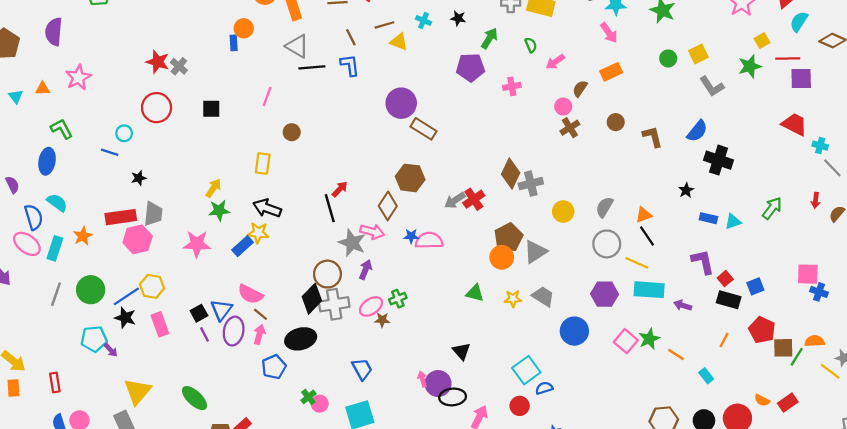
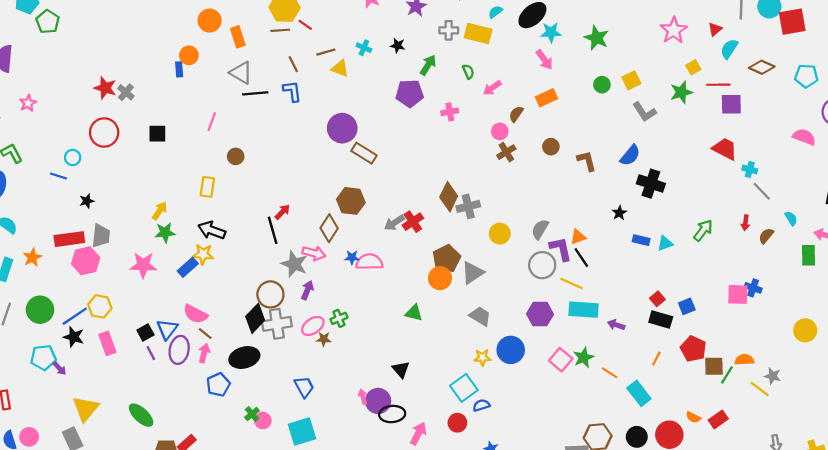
pink star: (78, 77) -> (28, 103), size x0.7
purple L-shape: (703, 262) -> (561, 249), moved
blue cross: (819, 292) -> (753, 288), moved
yellow star: (513, 299) -> (482, 358), moved
cyan rectangle: (706, 376) -> (639, 393), size x1.6

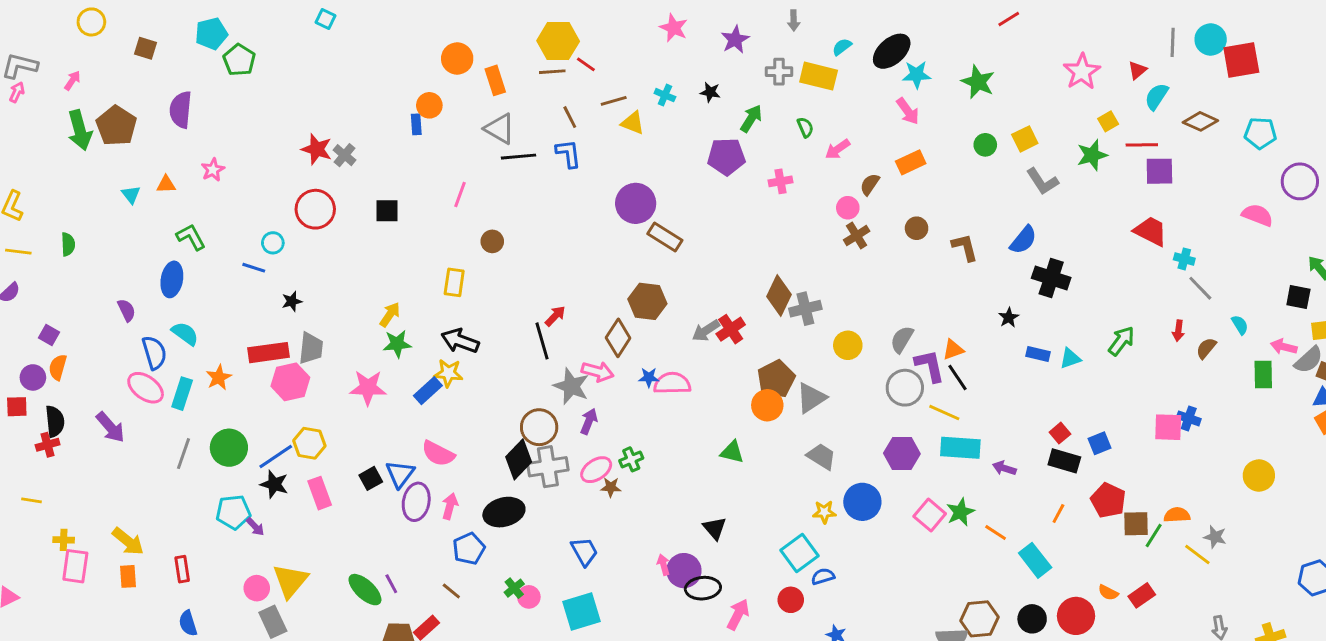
brown line: (205, 334) -> (451, 591), moved
purple line: (151, 353) -> (391, 584), moved
pink circle: (29, 437) -> (257, 588), moved

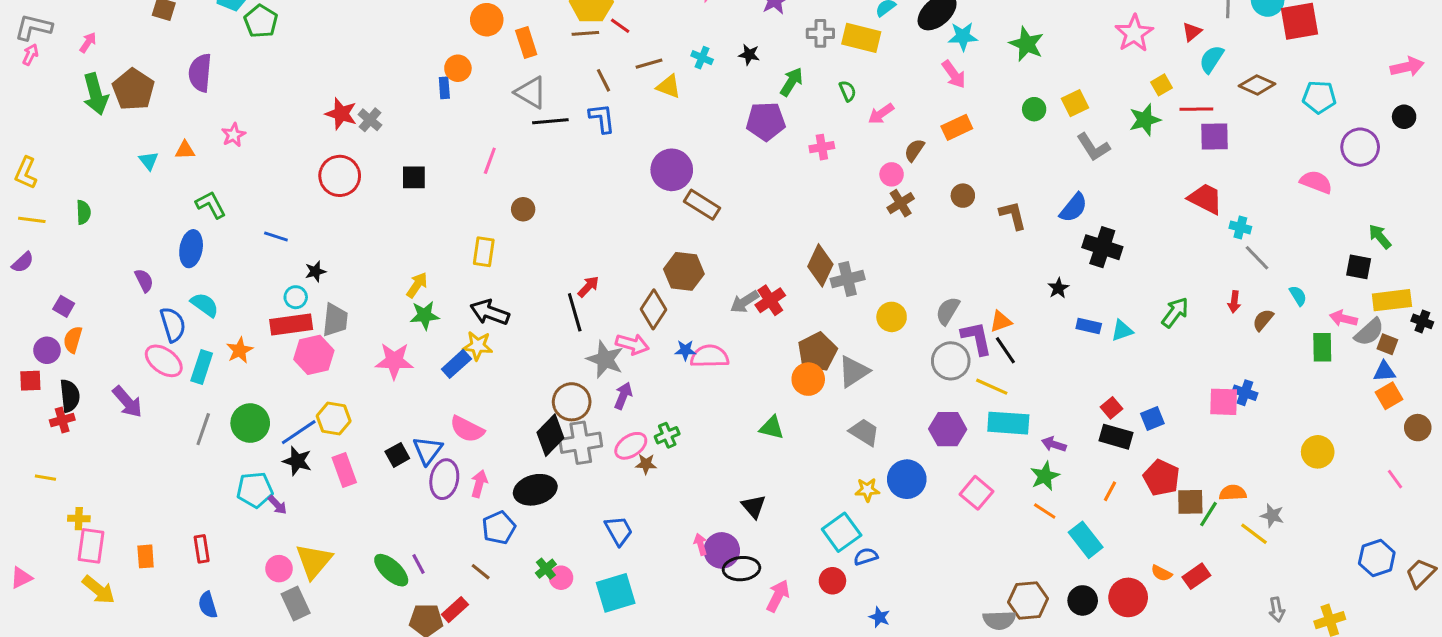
cyan circle: (273, 243) -> (296, 297), moved
green star: (960, 512) -> (1045, 476), moved
yellow arrow: (128, 541) -> (99, 590), moved

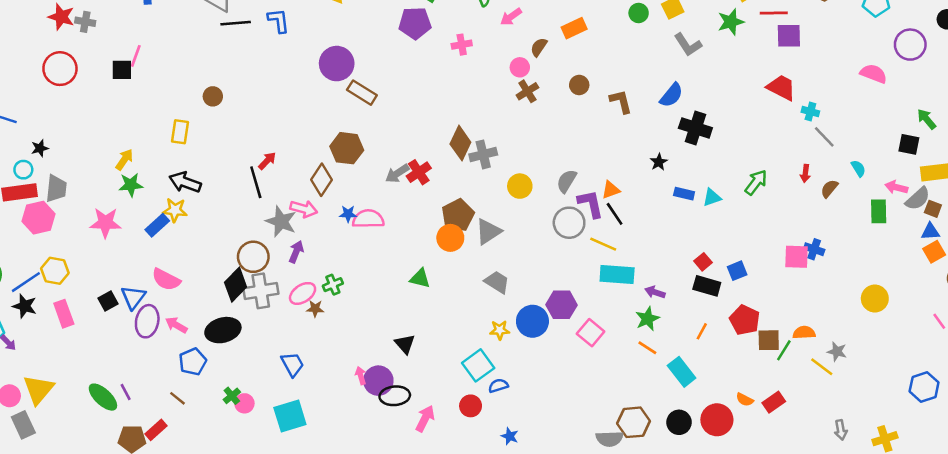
gray cross: (370, 120) -> (85, 22), turned -30
pink line: (490, 161) -> (136, 56), moved
purple hexagon: (948, 429) -> (562, 305), moved
pink arrow: (479, 484) -> (176, 325), turned -75

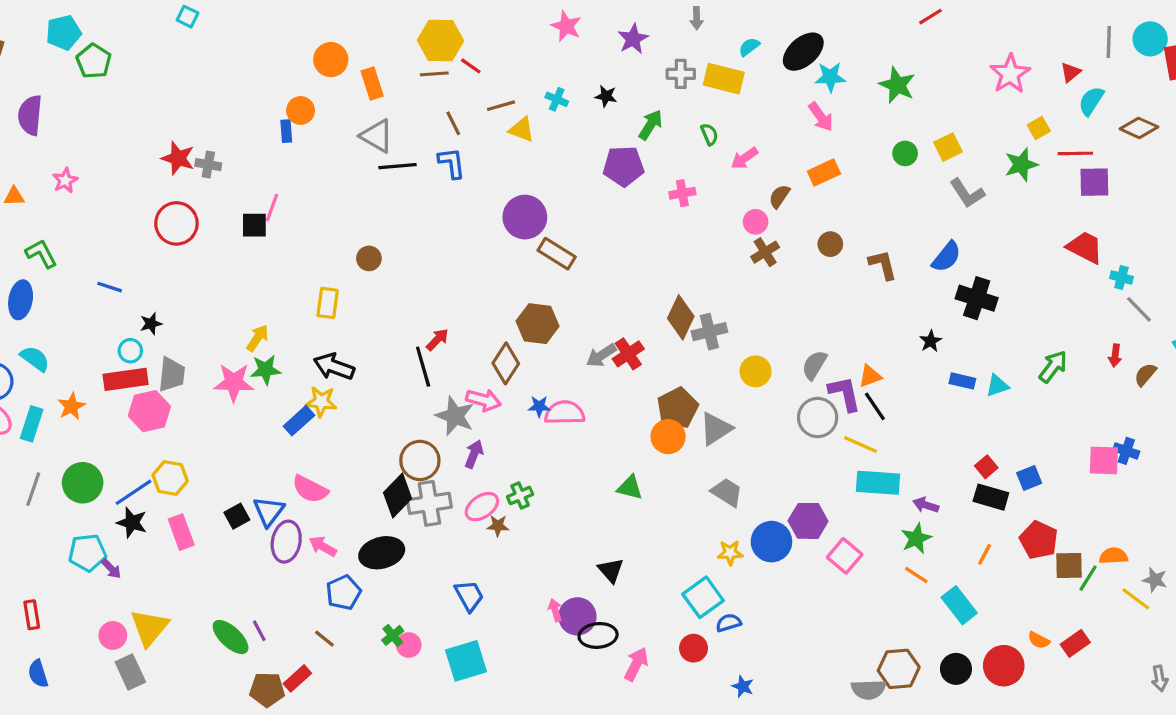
pink star: (105, 223) -> (234, 383), moved

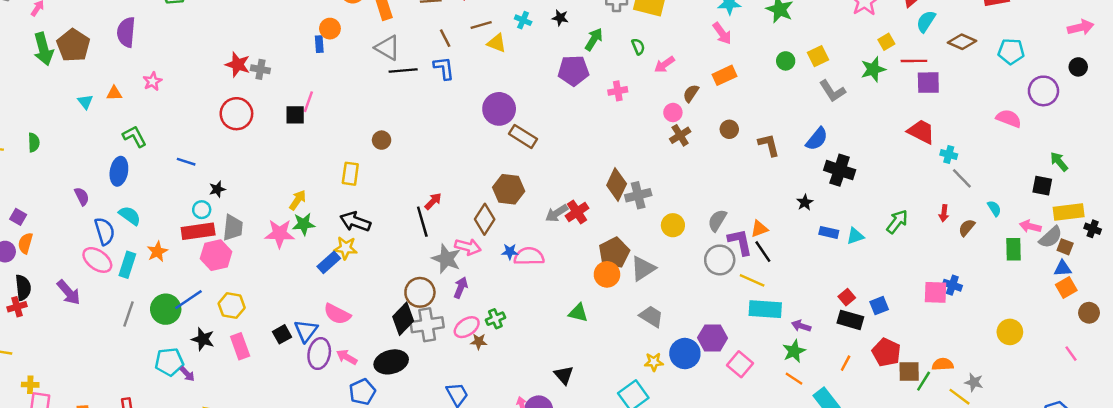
blue line: (133, 492) -> (188, 300), moved

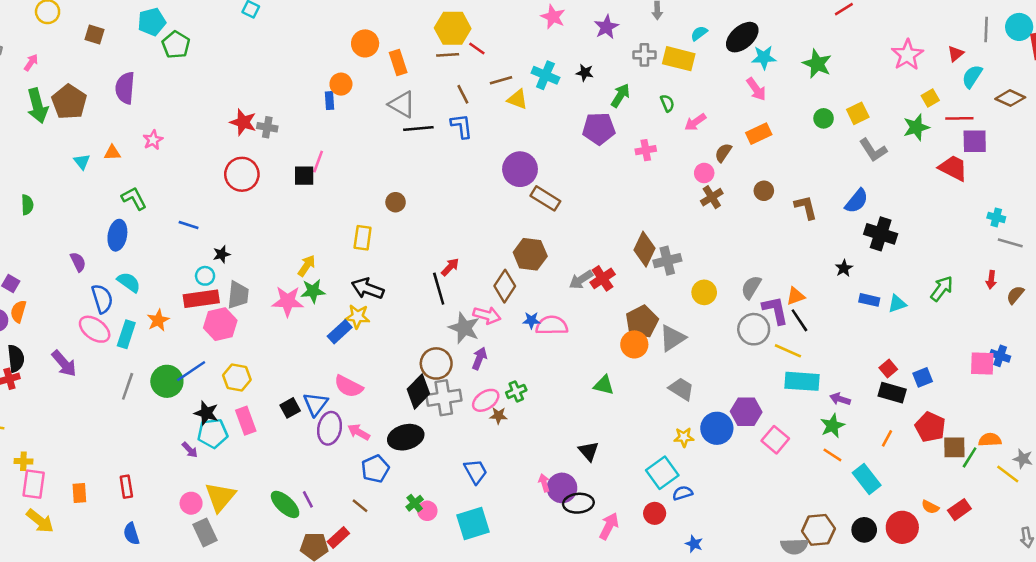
cyan cross: (523, 20) -> (545, 75), size x1.5
red trapezoid: (921, 132) -> (953, 168), moved
gray line: (962, 178) -> (1010, 243), turned -30
cyan pentagon: (169, 362) -> (213, 433), moved

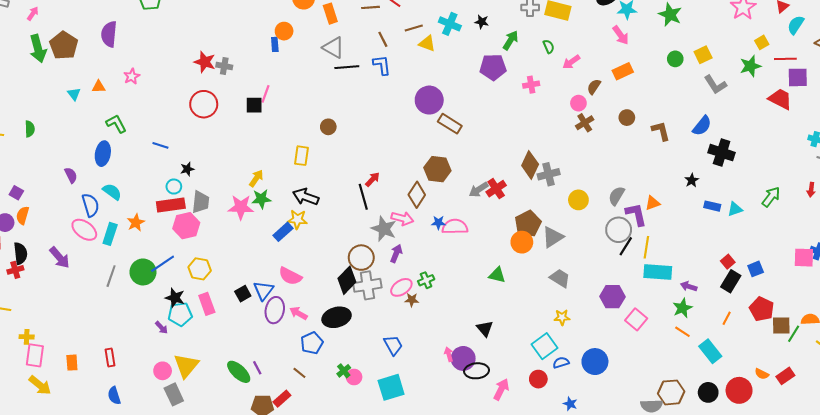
black line: (799, 320) -> (626, 246), moved, turned 66
yellow line: (788, 351) -> (646, 247), turned 75
black rectangle: (892, 393) -> (731, 281), turned -75
blue circle: (717, 428) -> (595, 362), moved

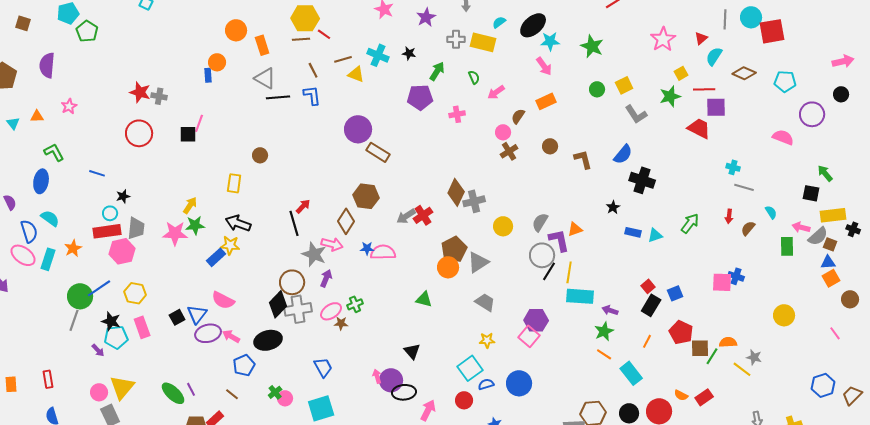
gray line: (111, 276) -> (74, 320), moved
purple ellipse: (275, 310) -> (208, 333), turned 65
pink square: (636, 319) -> (529, 336), moved

